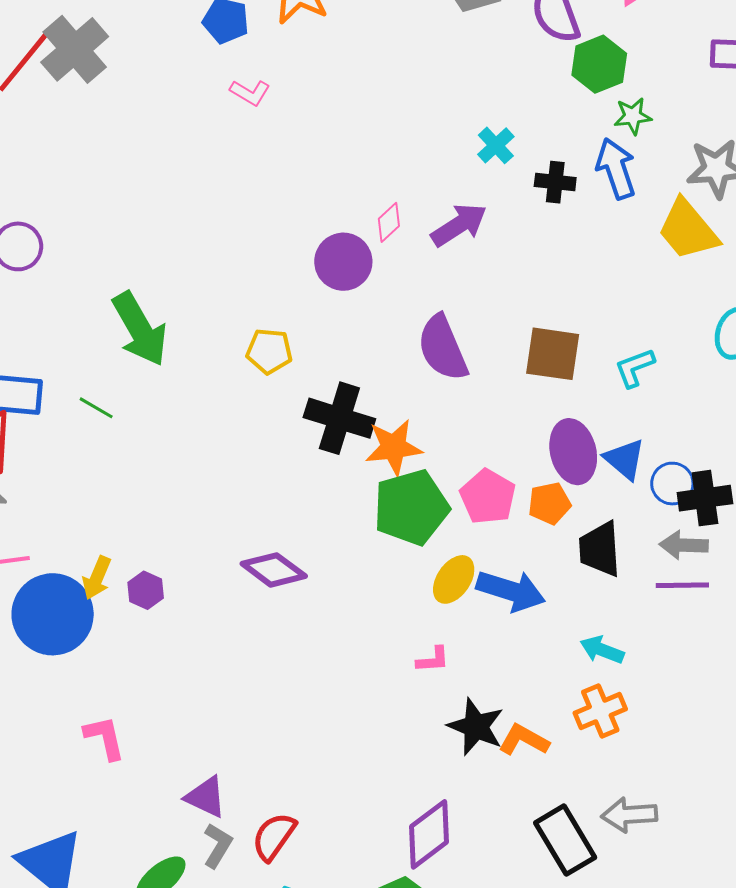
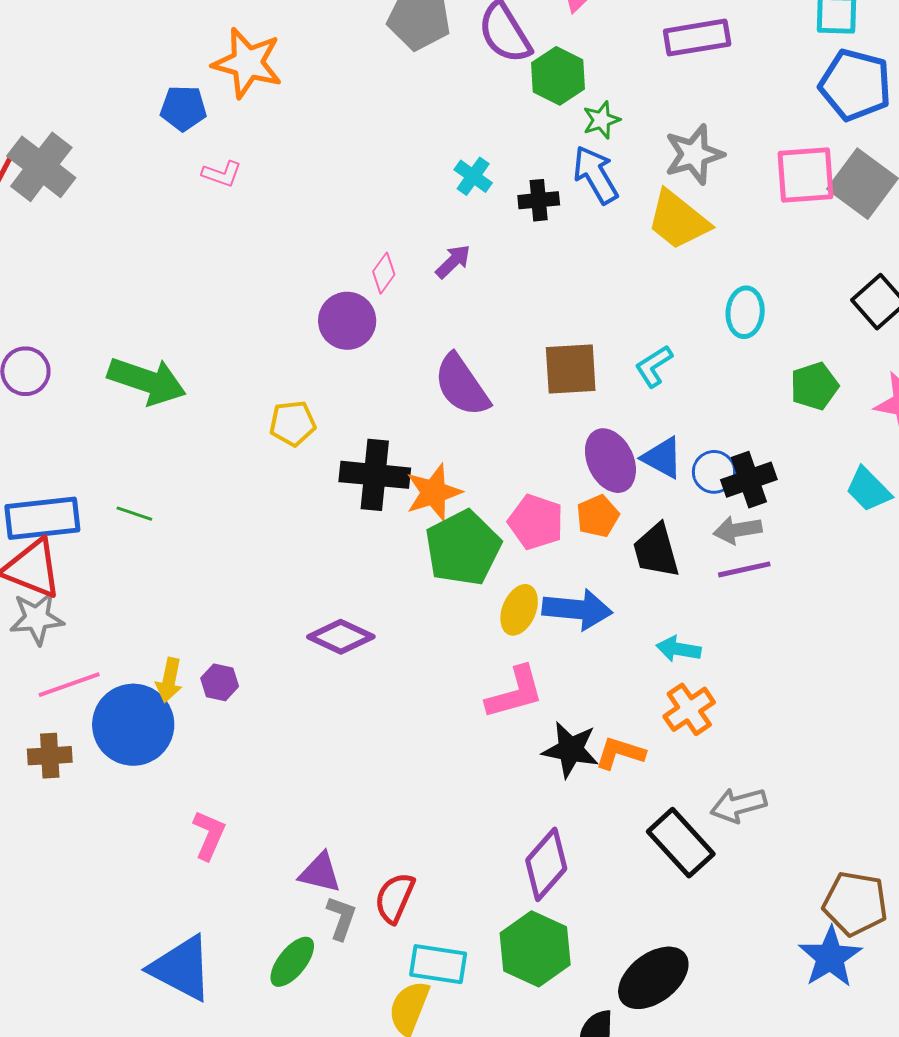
purple arrow: (459, 225) -> (453, 262), size x0.7
green arrow: (140, 329) -> (147, 381), moved, turned -30
pink L-shape: (433, 660) -> (515, 693), size x1.8
pink L-shape: (105, 738) -> (209, 835), turned 48

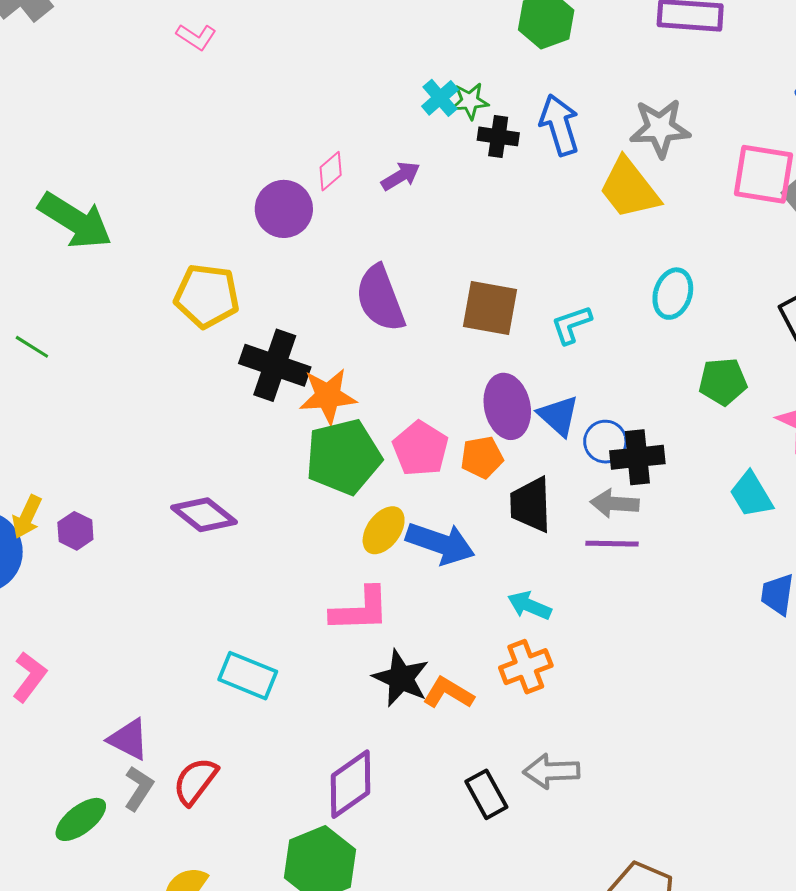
green star: (601, 120) -> (470, 101), moved
yellow pentagon: (293, 423) -> (207, 296), size x1.4
black rectangle: (681, 843) -> (486, 794), size x0.7
cyan rectangle: (438, 964) -> (248, 676), moved

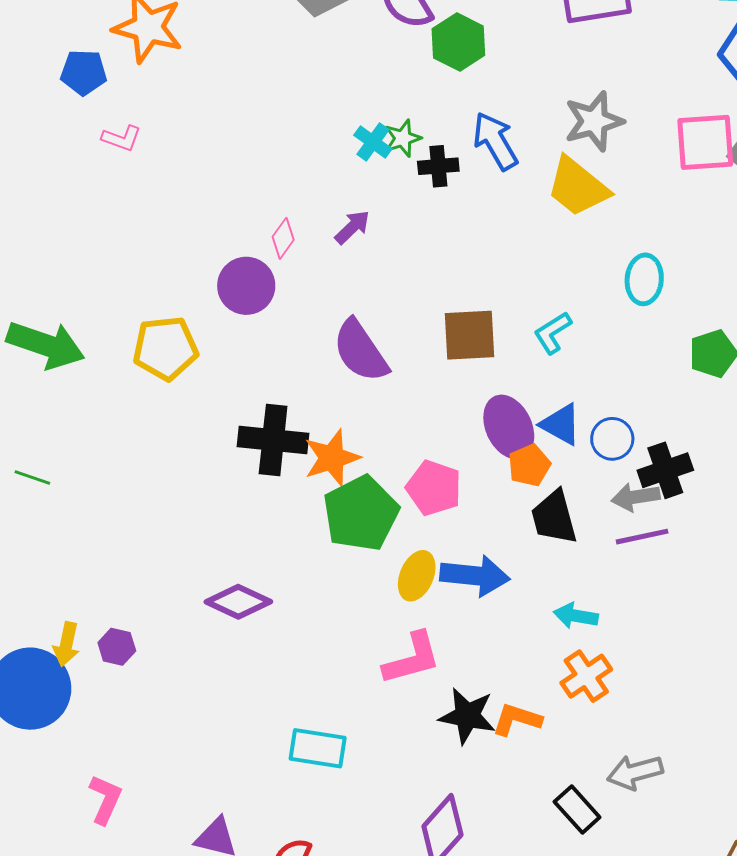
yellow pentagon: (207, 296) -> (165, 348), moved
orange pentagon: (482, 457) -> (529, 465), moved
black cross: (637, 457) -> (665, 470), moved

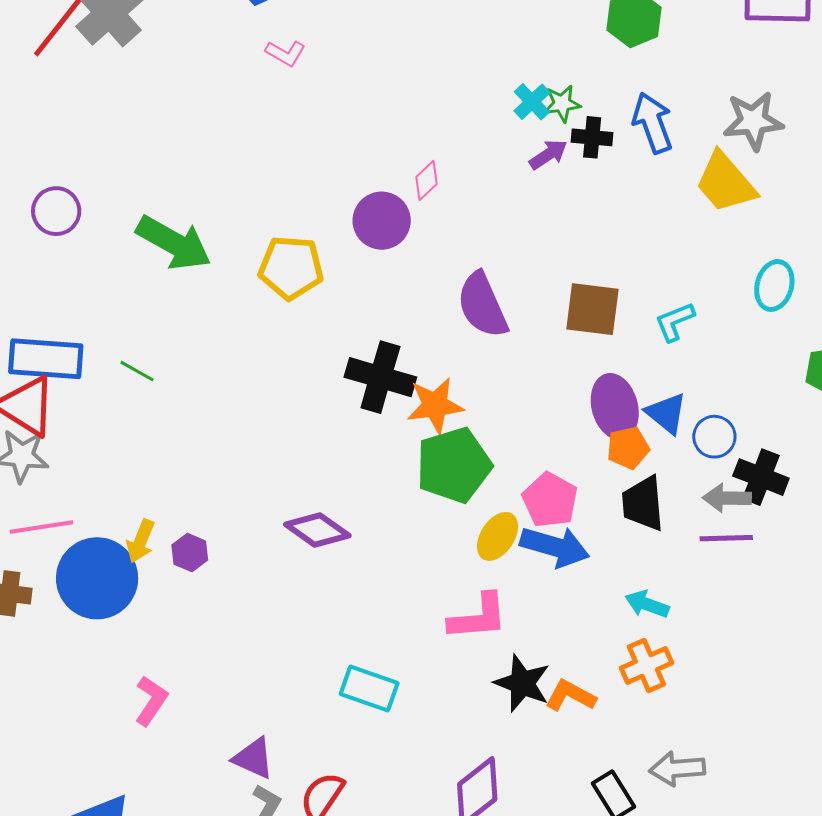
purple arrow: (352, 227) -> (548, 154), moved
black cross: (665, 470) -> (761, 477), turned 30
pink pentagon: (434, 488) -> (550, 500), moved

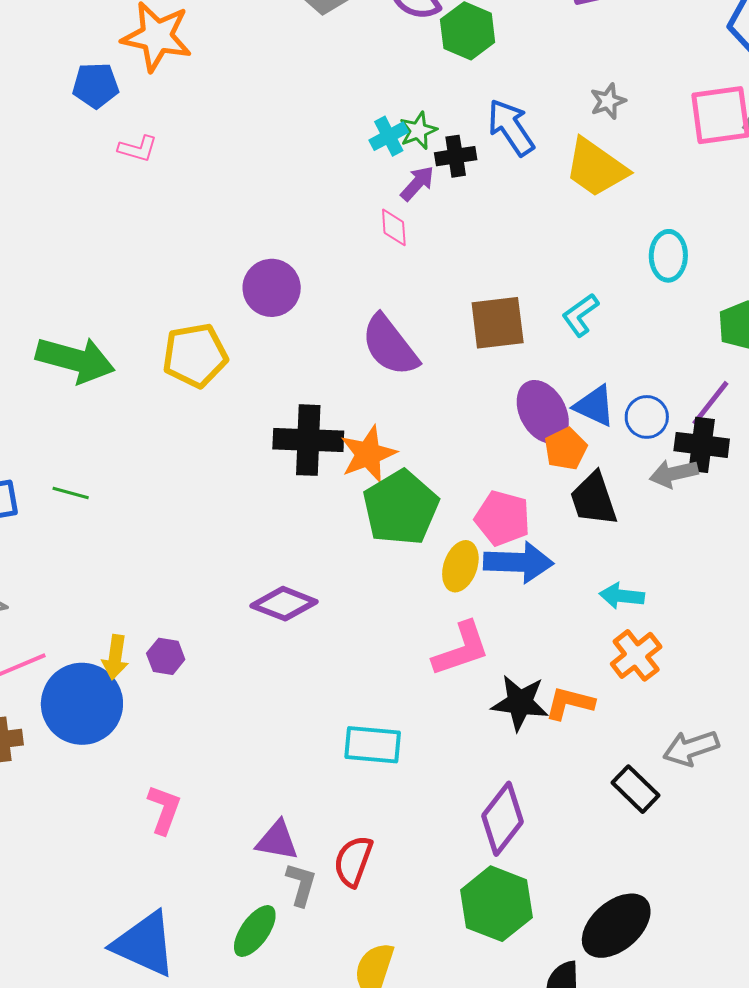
cyan cross: (532, 102) -> (389, 136), turned 30
gray star: (753, 121) -> (608, 101), size x0.6
pink diamond: (426, 181) -> (394, 227), moved, turned -36
purple line: (726, 538) -> (710, 403), moved, turned -36

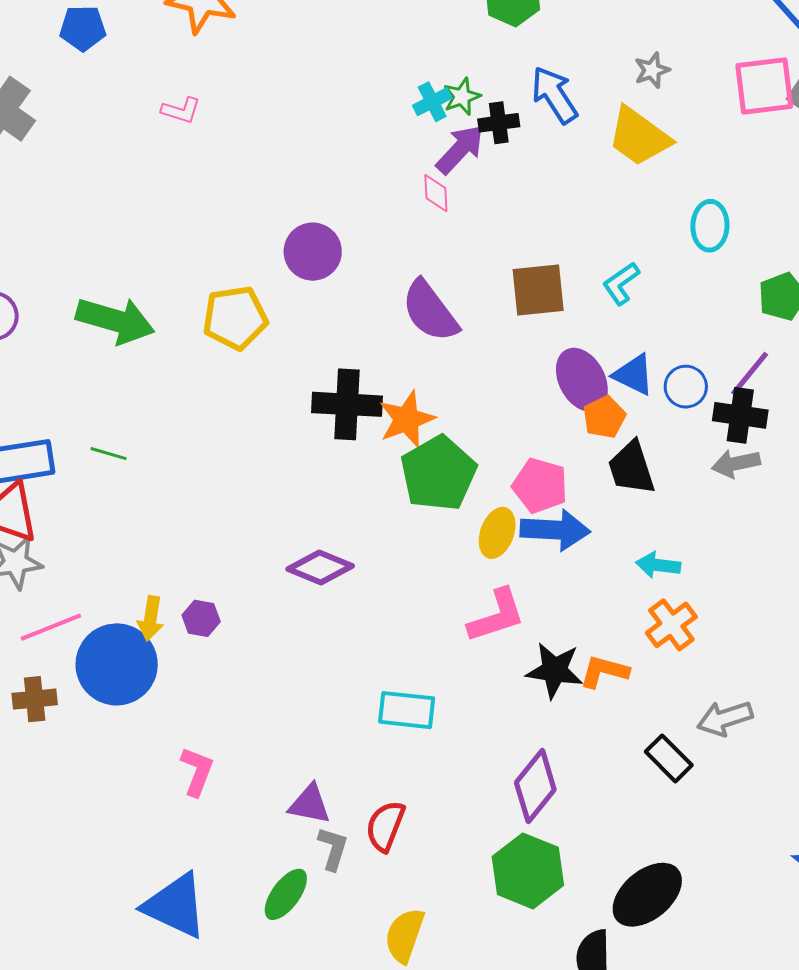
blue pentagon: (96, 85) -> (83, 28), moved
purple arrow: (417, 183) -> (460, 149), size x1.4
gray arrow: (674, 474) -> (736, 463), moved

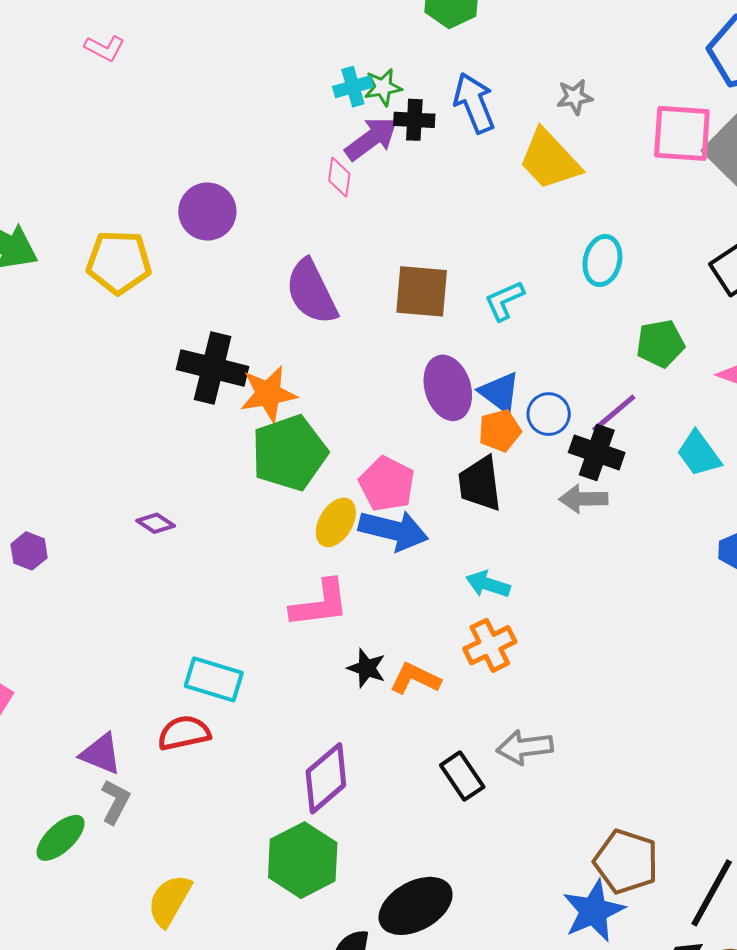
orange pentagon: (604, 417) -> (500, 431), moved
purple diamond: (320, 568) -> (156, 523), size x0.6
black star: (555, 670) -> (367, 668), size x0.7
red semicircle: (385, 826) -> (184, 733), moved, turned 46

